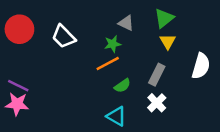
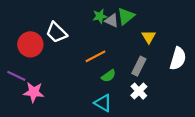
green triangle: (164, 18) -> (126, 16), moved
red circle: (19, 29) -> (30, 44), moved
green star: (113, 44) -> (100, 16), moved
pink star: (17, 104) -> (34, 92), moved

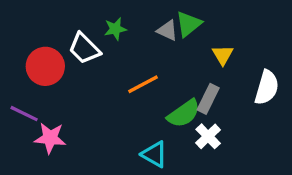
green star: (100, 16) -> (115, 29), moved
green semicircle: (109, 76) -> (184, 114), moved, size x1.5

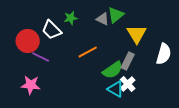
yellow triangle: (223, 55) -> (137, 34), size x1.5
purple line: (24, 114) -> (41, 57), moved
cyan triangle: (154, 154) -> (116, 89), moved

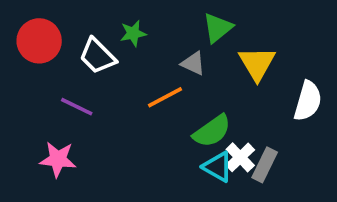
gray triangle: (103, 19) -> (193, 63), moved
red circle: (28, 41) -> (39, 41), moved
gray rectangle: (128, 61) -> (265, 165), moved

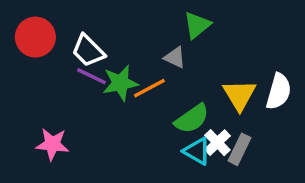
green star: (133, 33) -> (120, 83), moved, size x1.5
yellow triangle: (257, 63) -> (239, 95), moved
purple line: (77, 107) -> (91, 76), moved

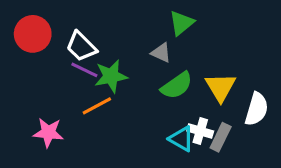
orange line: (149, 88) -> (97, 106), moved
white semicircle: (279, 92) -> (257, 109), moved
green semicircle: (192, 119) -> (177, 86), moved
white cross: (217, 143) -> (200, 131), turned -30

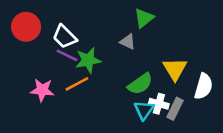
green semicircle: (177, 86) -> (140, 84), moved
pink star: (48, 133) -> (42, 90), moved
cyan triangle: (181, 139) -> (144, 110), turned 35

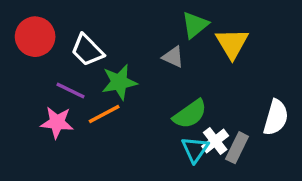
purple line: (67, 55) -> (70, 90), moved
yellow triangle: (175, 69) -> (232, 43), moved
white cross: (159, 104) -> (215, 141), turned 36

